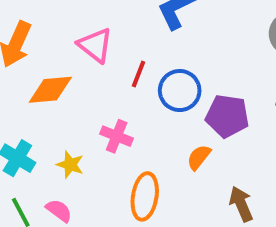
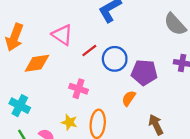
red line: (138, 74) -> (89, 50), turned 35
yellow star: (70, 165) -> (69, 122), moved

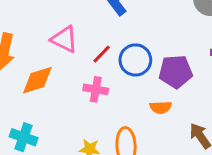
pink cross: (79, 89) -> (96, 89), moved
orange semicircle: (129, 98) -> (161, 107), turned -119

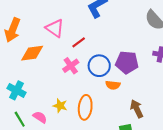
blue circle: (135, 60) -> (99, 66), moved
pink cross: (96, 89) -> (71, 66), turned 35

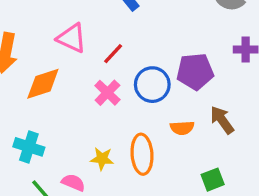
orange semicircle: (113, 85) -> (182, 128), moved
brown arrow: (137, 109) -> (222, 120), moved

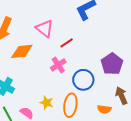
purple pentagon: (195, 71) -> (112, 64), turned 30
blue circle: (152, 85) -> (83, 80), moved
orange semicircle: (182, 128) -> (104, 109), moved

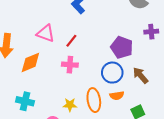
pink cross: (58, 65) -> (70, 65), turned -35
blue circle: (83, 80) -> (112, 73), moved
orange semicircle: (104, 109) -> (117, 96), moved

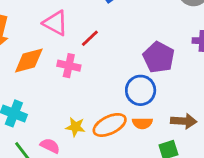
pink cross: (70, 65) -> (69, 66), moved
brown arrow: (140, 75) -> (184, 121), moved, turned 126
orange ellipse: (94, 100) -> (110, 125), turned 65

